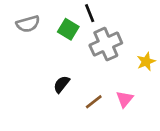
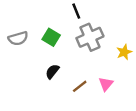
gray semicircle: (28, 24) -> (18, 38), moved
green square: (68, 29) -> (51, 37), moved

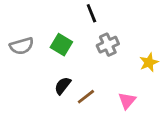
gray cross: (90, 37) -> (108, 45), size x0.7
brown line: (80, 86) -> (86, 97), moved

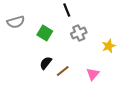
gray semicircle: (22, 46) -> (16, 22), moved

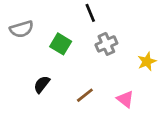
black semicircle: (46, 63) -> (42, 84), moved
pink triangle: (93, 74) -> (125, 99), turned -32

